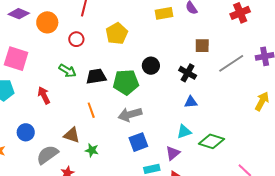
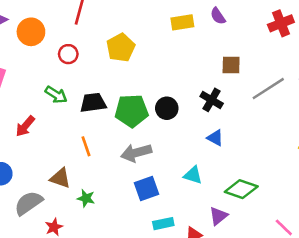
black circle: (151, 66) -> (167, 108), moved
red arrow: (44, 95) -> (25, 126), turned -114
blue triangle: (191, 102) -> (215, 138), turned 32
cyan triangle: (184, 132) -> (193, 175), moved, turned 35
purple triangle: (173, 153) -> (218, 216), moved

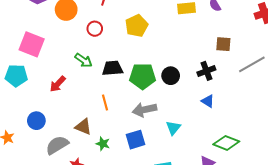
black cross: (212, 100) -> (206, 71), turned 36
cyan triangle: (193, 175) -> (173, 128), moved, turned 49
blue square: (146, 189) -> (135, 140), moved

